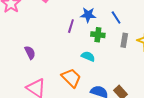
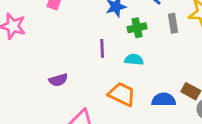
purple line: (71, 26) -> (102, 48), moved
purple semicircle: (30, 53) -> (58, 80), turned 120

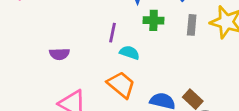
cyan semicircle: (134, 60) -> (129, 53), moved

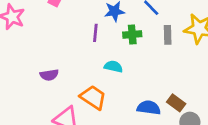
purple line: (113, 33) -> (95, 33), moved
orange trapezoid: (121, 85) -> (93, 97), moved

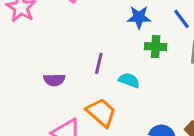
purple line: (95, 33) -> (99, 63), moved

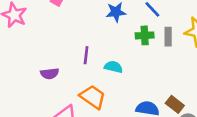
green cross: (156, 47) -> (145, 35), moved

